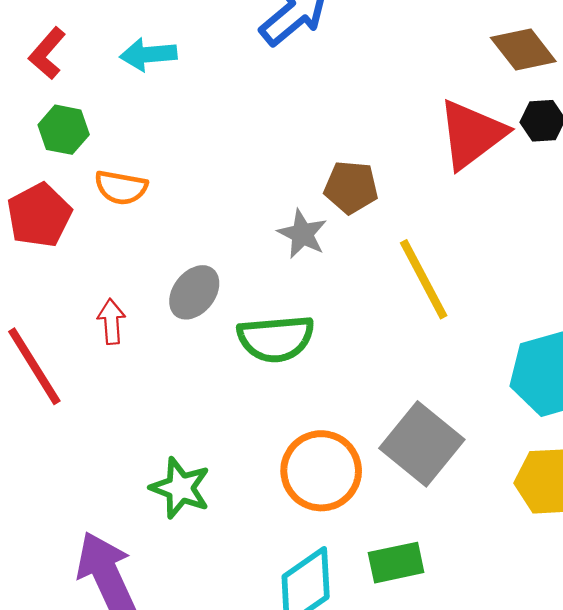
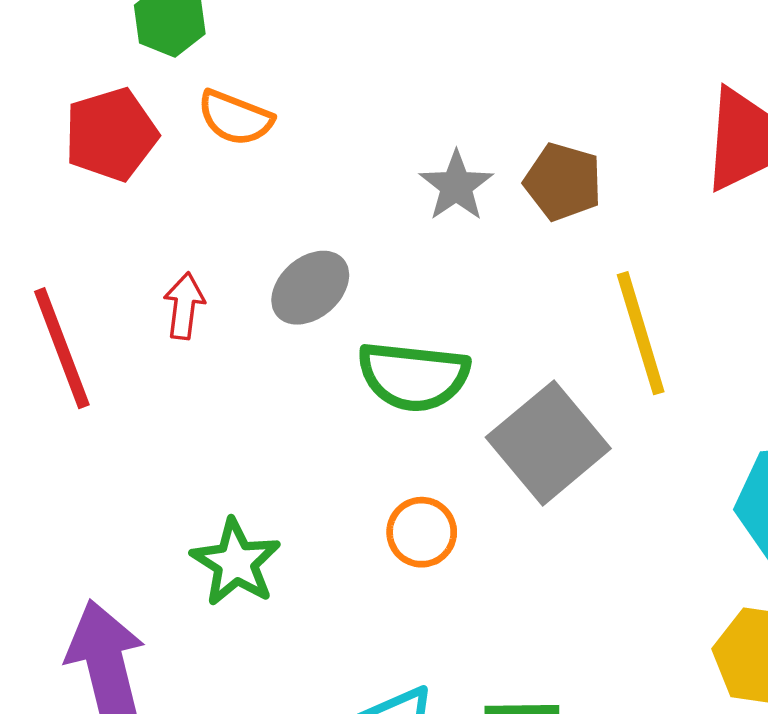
gray star: (302, 234) -> (456, 186), moved
gray square: (422, 444) -> (548, 443), moved
orange circle: (321, 471) -> (422, 532), moved, size x0.6

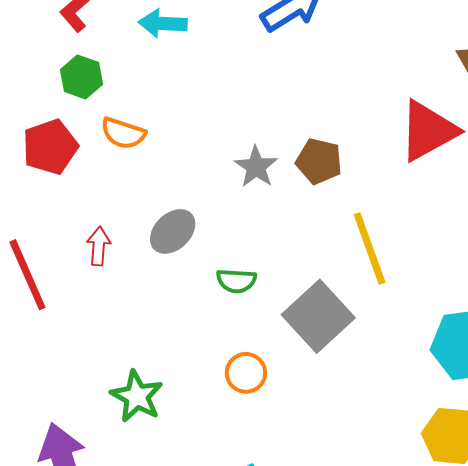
green semicircle: (413, 376) -> (236, 281), size x0.6

